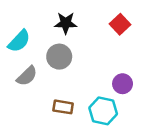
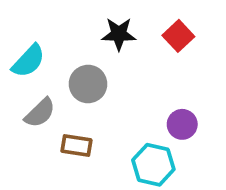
black star: (66, 23) -> (119, 34), moved
brown rectangle: (63, 107) -> (76, 146), moved

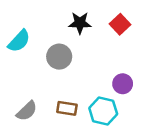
gray semicircle: (40, 113) -> (27, 111), moved
brown rectangle: (76, 146) -> (67, 108), moved

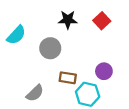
brown rectangle: (67, 108) -> (68, 78), moved
gray semicircle: (27, 111) -> (35, 93), moved

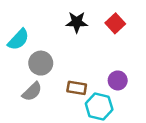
gray circle: (50, 48) -> (41, 63), moved
gray semicircle: (35, 93) -> (32, 92), moved

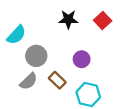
purple circle: (118, 80) -> (82, 59), moved
brown rectangle: (77, 88) -> (57, 80), moved, turned 35

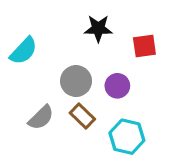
red square: (103, 21) -> (144, 46), moved, turned 35
gray circle: (36, 56) -> (76, 81), moved

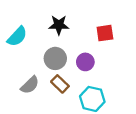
black star: (98, 29) -> (59, 25), moved

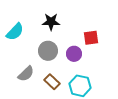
red square: (105, 33) -> (91, 38), moved
brown rectangle: (60, 84) -> (52, 82), moved

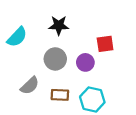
brown rectangle: (52, 82) -> (60, 95), turned -42

